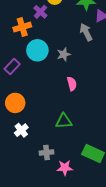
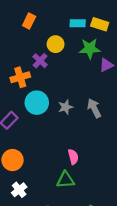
gray arrow: (86, 32) -> (94, 108), moved
pink semicircle: (72, 84) -> (73, 157), moved

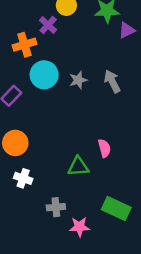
pink semicircle: (73, 157) -> (104, 148), moved
white cross: (19, 190) -> (23, 178), turned -32

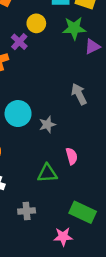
cyan circle: (44, 75) -> (18, 114), moved
gray star: (78, 80) -> (47, 125), moved
pink star: (79, 227) -> (63, 237), moved

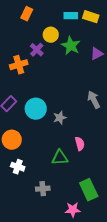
green star: (74, 28) -> (71, 46), moved, turned 30
gray arrow: (79, 94) -> (94, 100), moved
green rectangle: (83, 212) -> (89, 190), turned 40

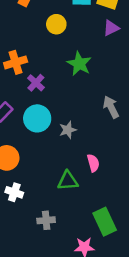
green star: (71, 46) -> (79, 64), moved
purple cross: (37, 50) -> (36, 83), moved
purple triangle: (97, 54) -> (111, 28), moved

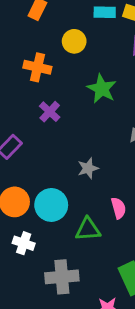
orange cross: (16, 62) -> (37, 67), moved, turned 30
cyan circle: (37, 118) -> (51, 205), moved
gray cross: (46, 220) -> (62, 277), size x1.5

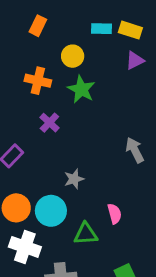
green star: (102, 89) -> (81, 89), moved
gray star: (88, 168) -> (74, 179), moved
white cross: (24, 243) -> (25, 247), size x1.5

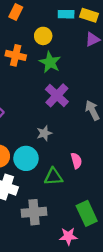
purple cross: (49, 123) -> (57, 95), moved, size x1.5

